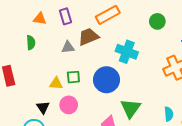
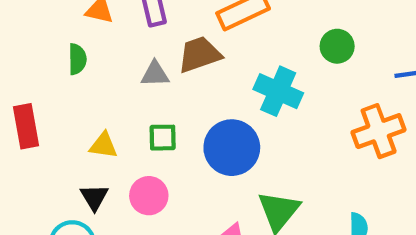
green circle: (157, 21) -> (337, 46), moved
yellow triangle: (56, 83) -> (103, 145), moved

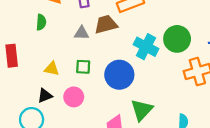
green circle: (337, 46) -> (177, 39), moved, size x1.5
black triangle: (94, 197) -> (45, 96), turned 35

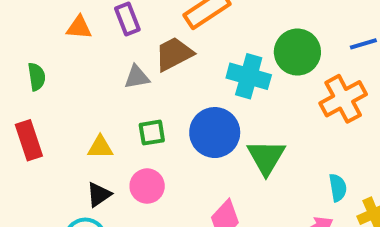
green semicircle: (41, 22) -> (37, 77), moved
green triangle: (142, 110) -> (266, 157), moved

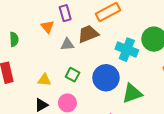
orange triangle: (79, 28) -> (47, 27), moved, turned 40
green square: (152, 133) -> (73, 75), turned 32
green triangle: (266, 157) -> (132, 93), turned 35

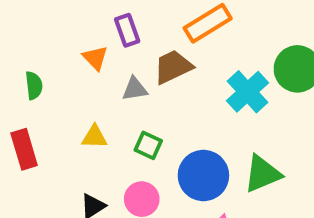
cyan cross: (127, 50) -> (248, 92), turned 30
blue circle: (106, 78) -> (203, 175), moved
yellow triangle: (44, 80) -> (94, 137), moved

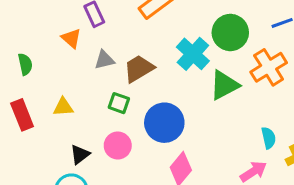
brown trapezoid: (173, 67) -> (139, 69), moved
yellow triangle: (94, 137) -> (63, 107), moved
green triangle: (263, 174) -> (224, 85), moved

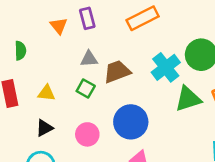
orange triangle: (71, 38) -> (59, 26), moved
green square: (119, 103) -> (86, 88), moved
black triangle: (80, 155) -> (44, 128), moved

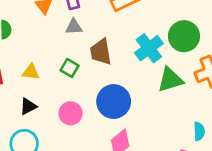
gray triangle: (89, 59) -> (74, 27), moved
brown trapezoid: (117, 72) -> (101, 52), turned -80

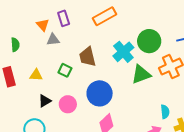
gray triangle: (74, 27) -> (53, 40), moved
black triangle: (28, 106) -> (45, 101), moved

